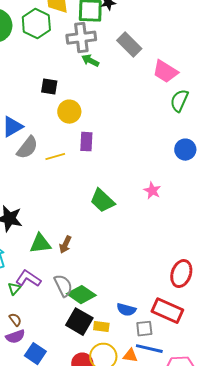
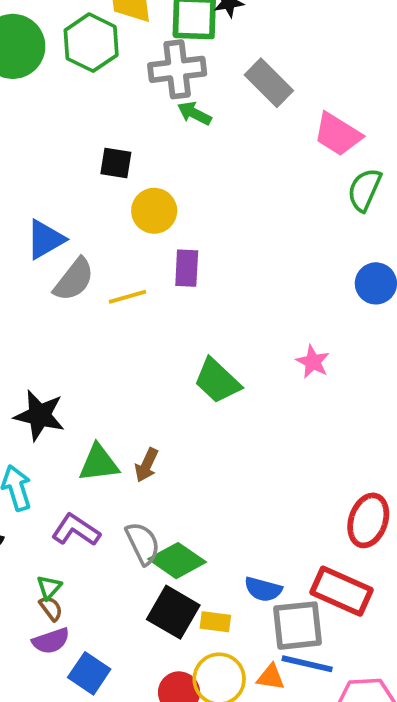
green triangle: (14, 289) -> (49, 587), moved
gray square: (144, 329) -> (298, 626), size x1.6

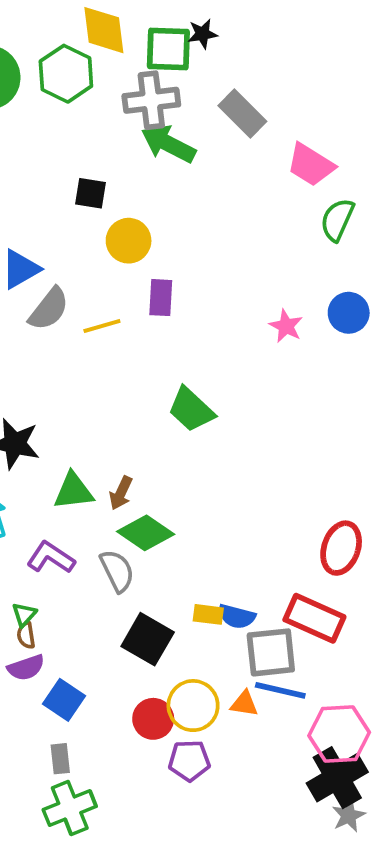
green arrow: (194, 113) -> (168, 144), size x1.6
pink star: (313, 362) -> (286, 326), moved
green diamond: (177, 561) -> (146, 533), moved
brown semicircle: (51, 608) -> (26, 635), turned -152
yellow rectangle: (215, 622) -> (208, 614), moved

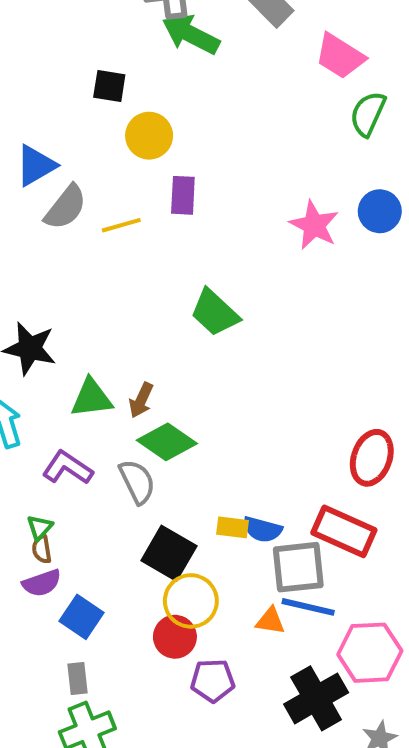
pink star: (286, 326) -> (314, 225), size x1.4
yellow circle: (193, 706) -> (191, 601), moved
black cross: (337, 778) -> (316, 698), moved

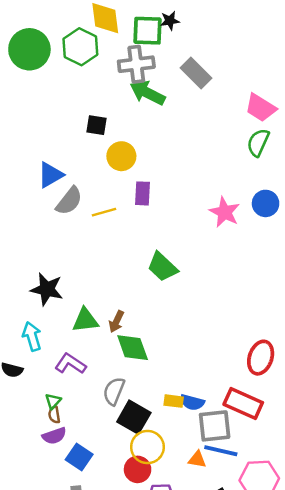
pink trapezoid: (340, 56) -> (261, 108), moved
green diamond: (167, 442) -> (133, 348), turned 36
gray semicircle: (137, 482) -> (114, 391), moved, turned -132

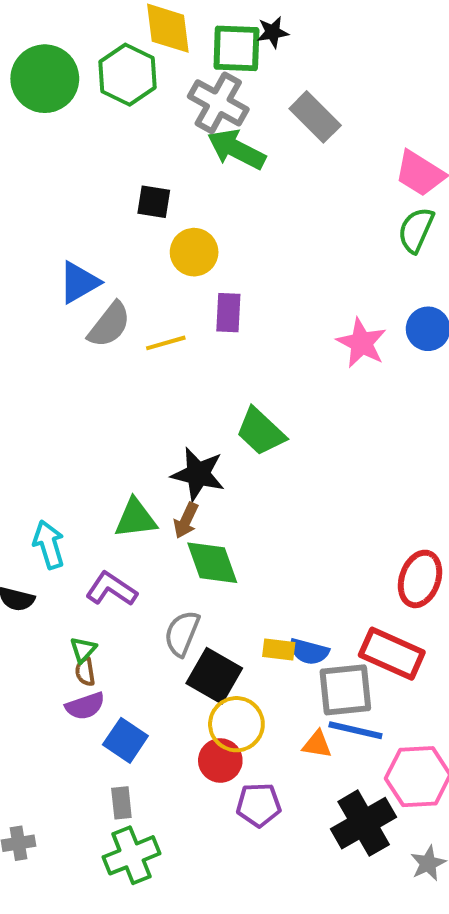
gray cross: (136, 64) -> (218, 103), turned 36
black star: (47, 289) -> (198, 474), moved

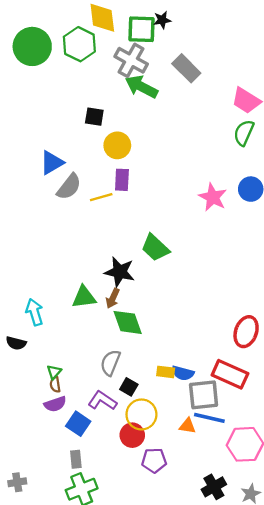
purple rectangle: (228, 313) -> (122, 180), moved
purple L-shape: (111, 589) -> (102, 401), moved
black square: (214, 676) -> (129, 387), size x0.6
black cross: (364, 823) -> (214, 487), moved, size x0.7

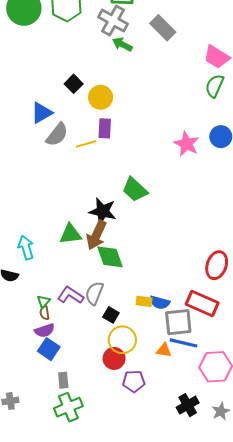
green arrow: (141, 87) -> (122, 44), size x0.7
black square: (94, 117) -> (74, 84), moved, turned 36
brown arrow: (113, 298) -> (96, 235), size x1.6
purple L-shape: (102, 401) -> (71, 295), moved
blue square: (78, 424) -> (49, 349), moved

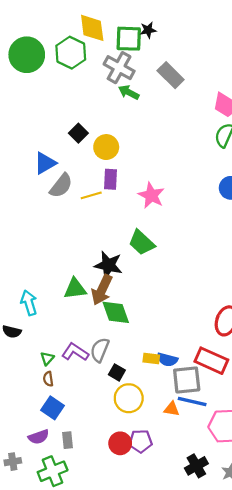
pink star: (187, 144) -> (151, 195), moved
brown semicircle: (45, 313) -> (48, 379), moved
purple semicircle: (45, 330) -> (39, 437), moved
red circle: (114, 358) -> (120, 443), moved
green cross: (68, 407) -> (53, 471), moved

